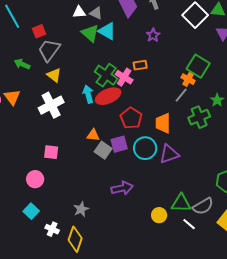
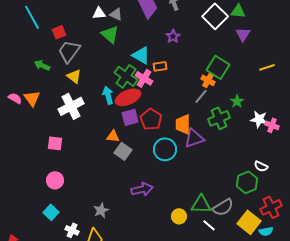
cyan triangle: (107, 31) -> (141, 55), moved
purple square: (119, 144) -> (130, 117), moved
pink square: (51, 152) -> (55, 143), moved
purple triangle: (169, 154) -> (194, 138), moved

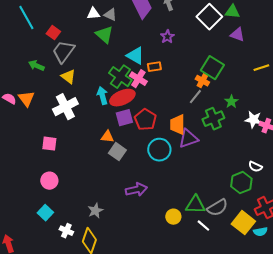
red square: (59, 32) -> (53, 33), turned -32
purple triangle: (243, 34) -> (237, 35), turned -42

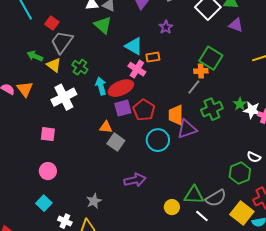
yellow triangle: (68, 77) -> (54, 65), moved
green cross: (120, 77) -> (80, 67), moved, size x0.7
orange cross: (202, 81) -> (201, 71), turned -32
green star: (231, 102) -> (240, 104), moved

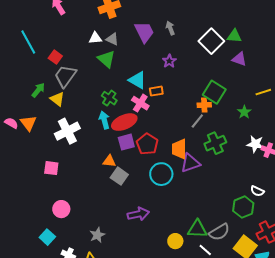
green arrow: (35, 56) -> (38, 90), turned 105
green cross: (80, 67) -> (109, 98), moved
green star: (240, 104) -> (244, 112), moved
pink circle: (48, 171) -> (61, 209), moved

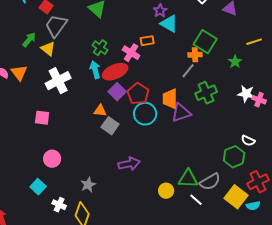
cyan triangle: (137, 80) -> (169, 24), moved
purple square: (126, 142) -> (117, 92), turned -30
cyan circle: (161, 174) -> (145, 114), moved

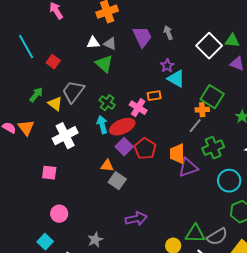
gray trapezoid: (56, 26) -> (73, 92), moved
cyan circle: (145, 114) -> (229, 181), moved

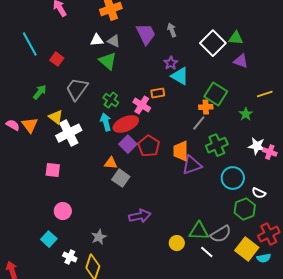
yellow triangle: (55, 104) -> (56, 117), moved

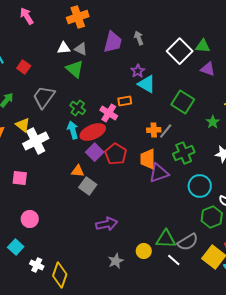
purple trapezoid: (146, 34) -> (113, 42), turned 40
orange cross: (206, 107) -> (154, 130), moved
gray star: (99, 237) -> (116, 261), moved

